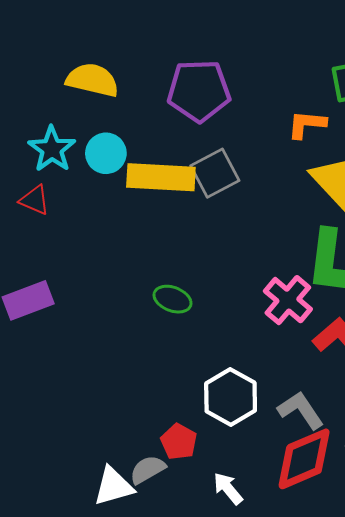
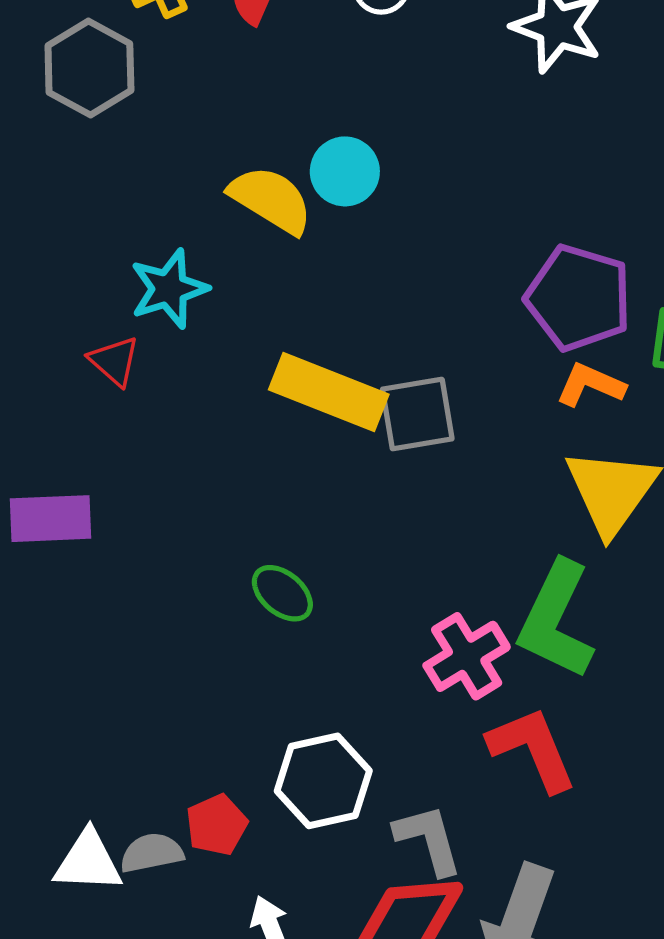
purple pentagon: (199, 91) -> (579, 298), moved
cyan circle: (106, 153) -> (345, 171), moved

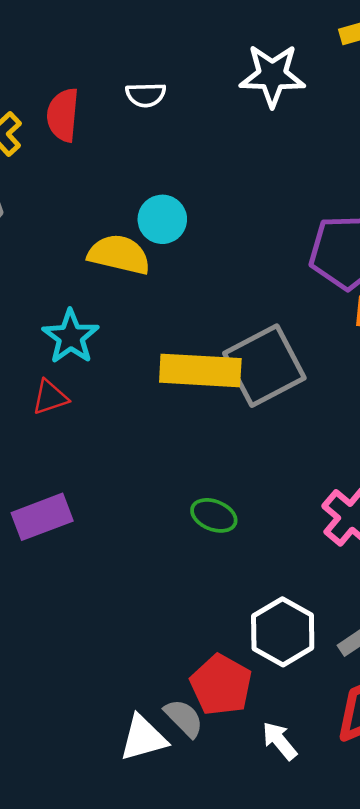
red triangle: (114, 361) -> (50, 397), turned -42
gray square: (417, 414) -> (264, 366), size x1.4
red pentagon: (217, 825) -> (221, 685), size x1.4
gray semicircle: (152, 853) -> (184, 718), turned 75

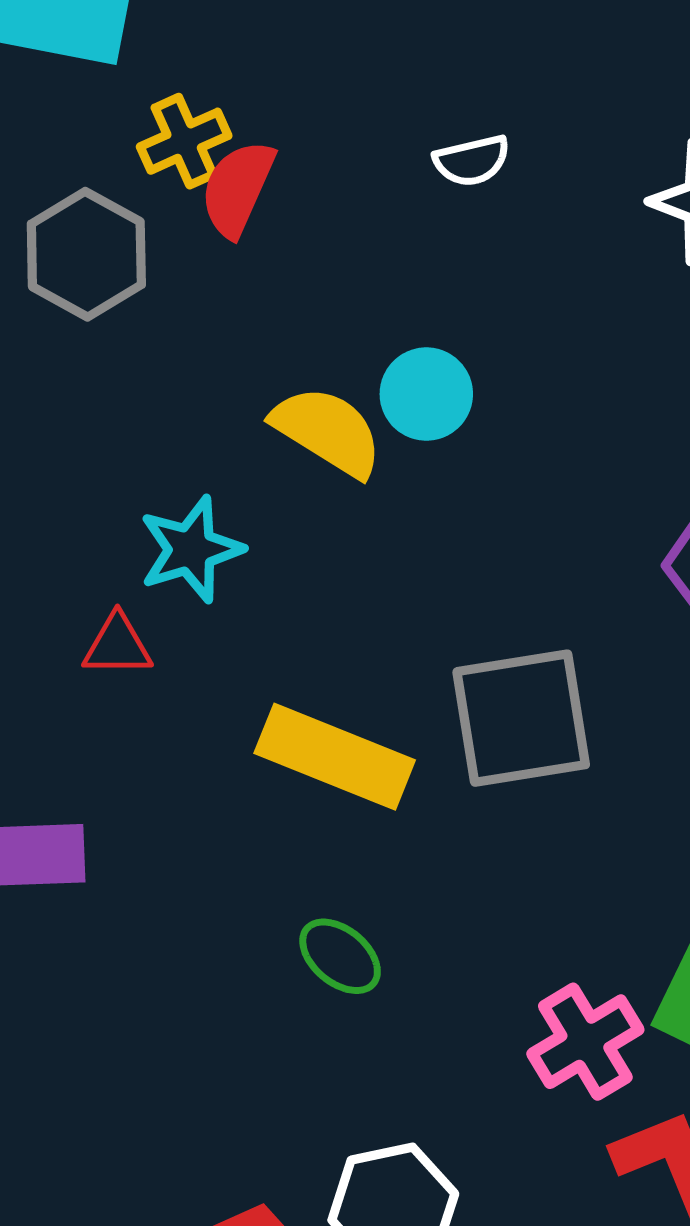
white semicircle: (146, 95) -> (472, 161), turned -30
red semicircle: (63, 115) -> (237, 188), moved
yellow rectangle: (200, 370) -> (335, 757), moved

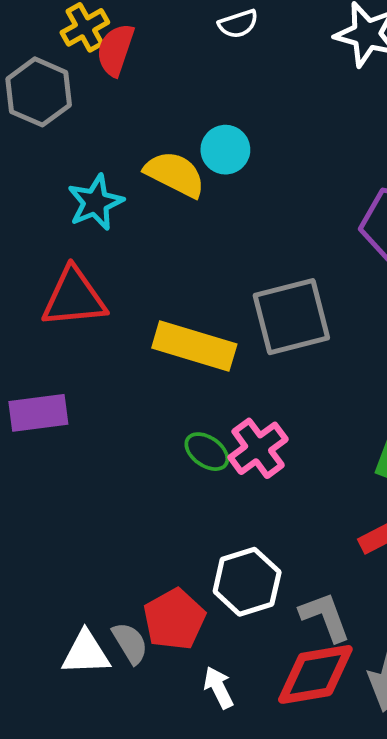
cyan star: (191, 549) -> (95, 202), moved
red triangle: (117, 645) -> (74, 298), size x1.8
pink cross: (585, 1042) -> (258, 448), moved

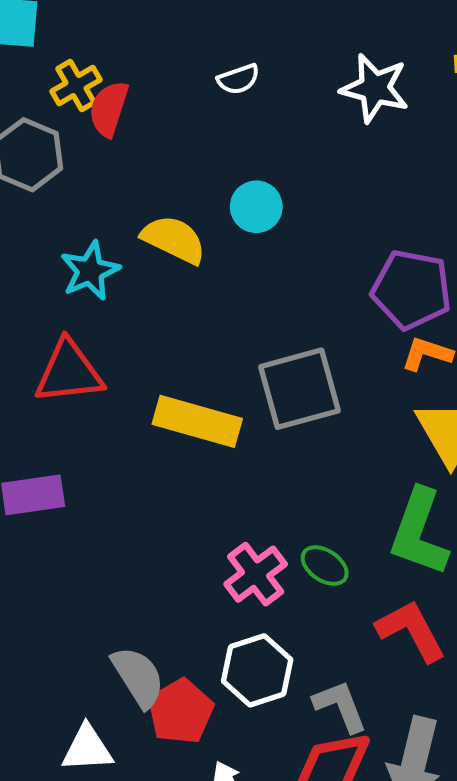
cyan circle: (225, 150) -> (256, 207), moved
pink cross: (258, 448) -> (256, 574), moved
green ellipse: (207, 452) -> (325, 566), moved
gray semicircle: (130, 643) -> (138, 677), moved, size x1.4

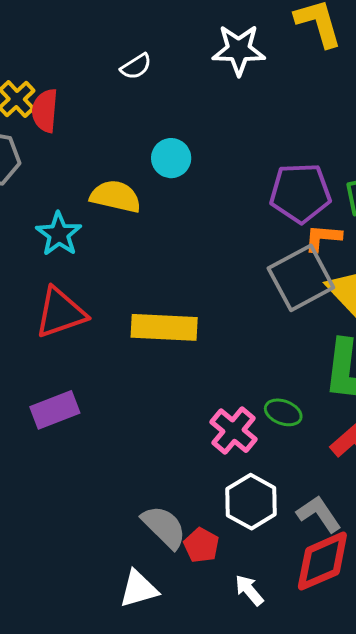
gray square: (299, 389) -> (301, 278), moved
red pentagon: (181, 711) -> (201, 545), size x0.7

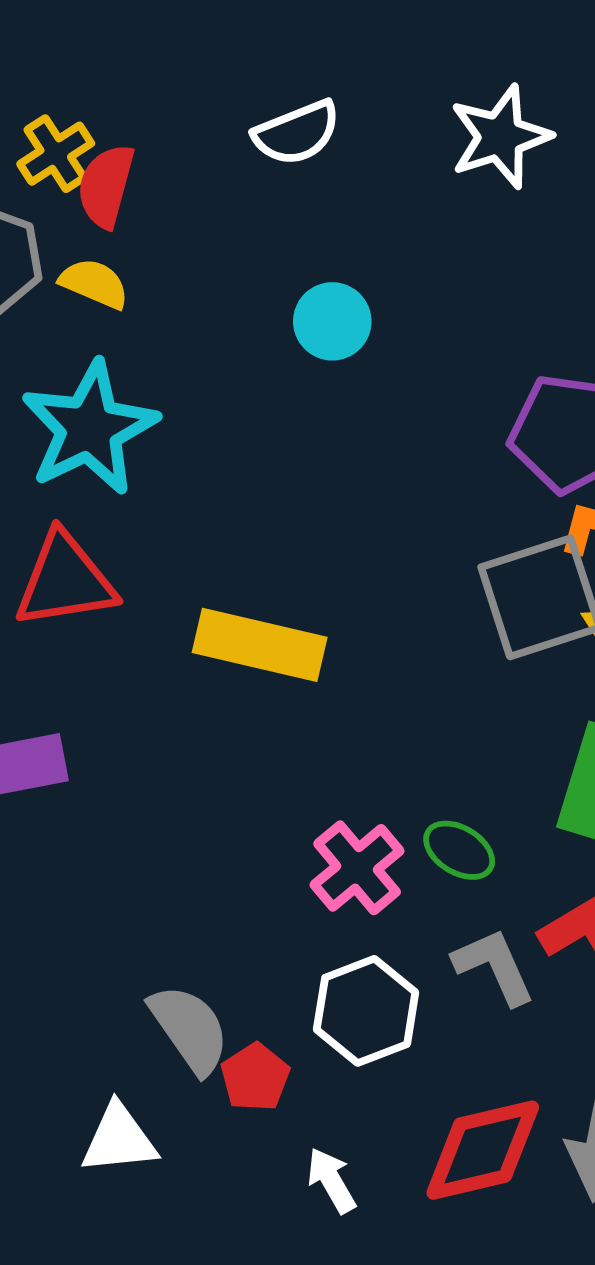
white star: (239, 50) -> (500, 137), turned -30
white semicircle: (136, 67) -> (297, 133), size x1.4
yellow semicircle: (116, 196) -> (94, 284), moved, size x0.7
cyan star: (59, 234) -> (90, 428), size x1.5
gray L-shape: (319, 514) -> (494, 966), moved

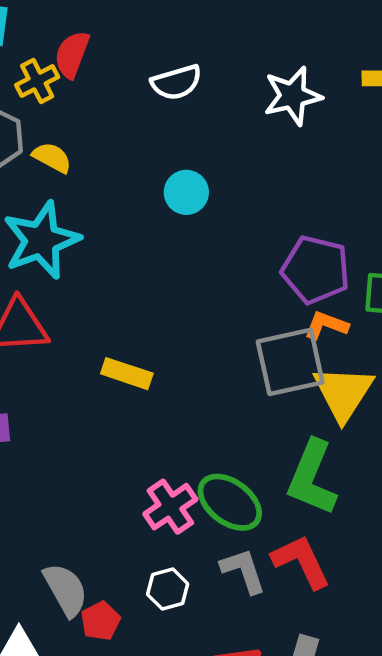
red semicircle: (106, 186) -> (72, 54), moved
yellow rectangle: (260, 645) -> (127, 374), size x0.7
green ellipse: (459, 850) -> (230, 502), size x1.6
white hexagon: (366, 1011) -> (168, 589), size x0.7

